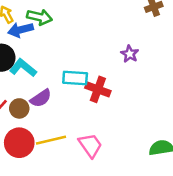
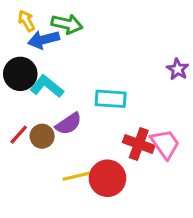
red cross: (98, 89) -> (139, 144), moved
red circle: (19, 143) -> (107, 178), moved
pink trapezoid: (90, 145) -> (165, 144), moved

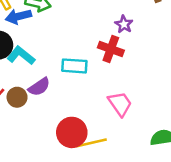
purple star: (178, 69) -> (124, 24), moved
red cross: (139, 144) -> (111, 49), moved
yellow line: (81, 175) -> (91, 143), moved

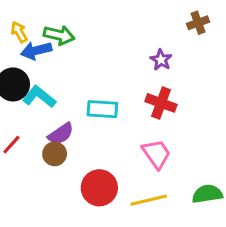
red cross: (111, 49) -> (161, 103), moved
brown circle: (17, 97) -> (55, 154), moved
yellow line: (91, 143) -> (149, 200), moved

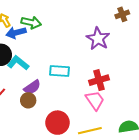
purple star: (161, 60) -> (98, 39), size x1.6
red cross: (161, 103) -> (99, 80), moved, turned -36

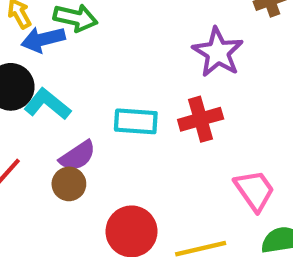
red cross: (99, 80) -> (201, 119), moved
pink trapezoid: (95, 100) -> (254, 190), moved

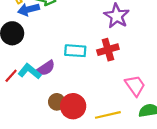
cyan L-shape: (47, 104) -> (30, 71), moved
brown circle: (69, 184) -> (57, 102), moved

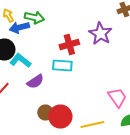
red cross: (108, 50) -> (69, 44), moved
cyan L-shape: (30, 71) -> (20, 60), moved

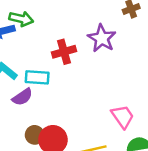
cyan rectangle: (62, 66) -> (37, 77), moved

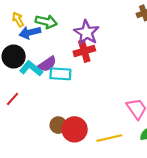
purple star: (102, 38) -> (87, 33), moved
purple semicircle: (22, 97) -> (47, 64), moved

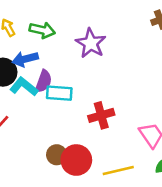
blue arrow: (30, 33) -> (25, 59), moved
red cross: (84, 51) -> (101, 115), moved
purple semicircle: (47, 64) -> (44, 81), turned -36

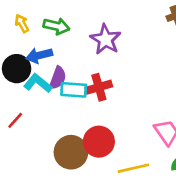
red cross: (101, 115) -> (99, 87), moved
brown circle: (57, 155) -> (71, 152), size x1.6
red circle: (76, 160) -> (99, 142), moved

